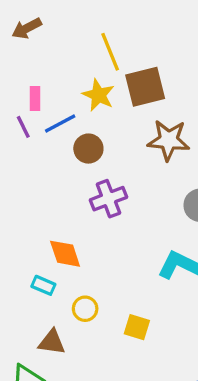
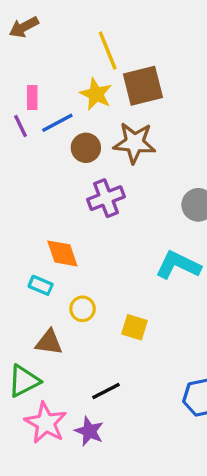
brown star: (169, 140) -> (135, 143), moved

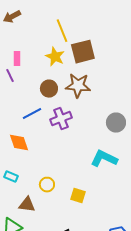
blue line: (57, 123) -> (32, 114), moved
orange diamond: (62, 253) -> (19, 143), moved
cyan rectangle: (41, 285) -> (11, 177), moved

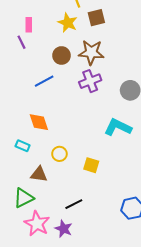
brown square: (83, 52) -> (96, 18), size x0.7
purple cross: (61, 119) -> (90, 81), moved
orange diamond: (19, 143) -> (39, 122), moved

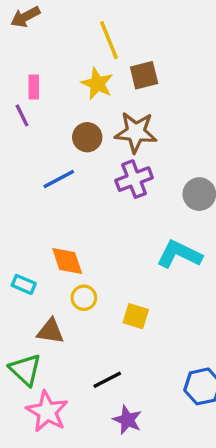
orange diamond: (39, 122) -> (67, 261), moved
green triangle: (24, 198) -> (25, 370), turned -50
purple star: (64, 229) -> (127, 420), moved

